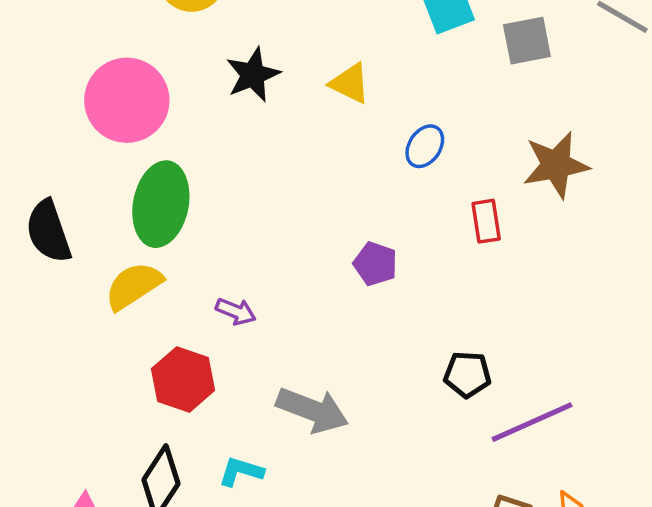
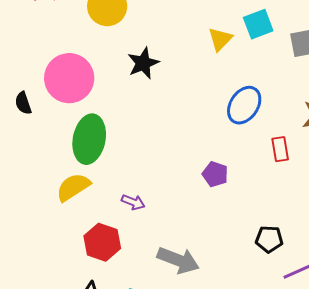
yellow triangle: (350, 83) -> (220, 39), moved, turned 48
blue ellipse: (425, 146) -> (244, 105), size x1.5
black semicircle: (48, 231) -> (23, 103), moved, size x0.6

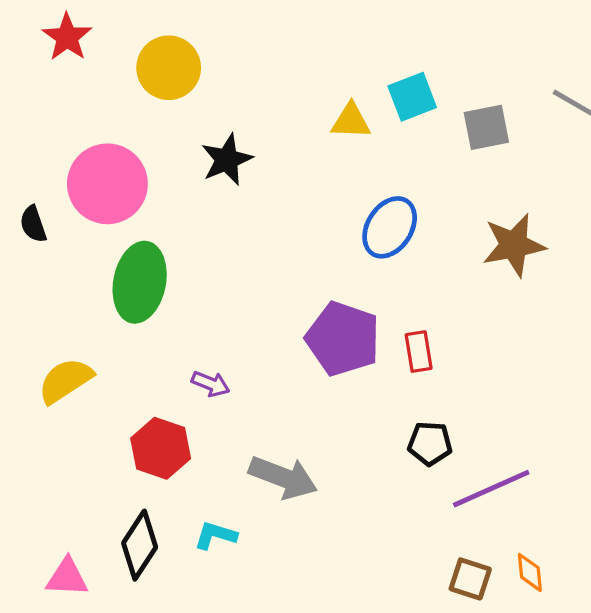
yellow triangle: (220, 39) -> (351, 121), turned 48
red rectangle: (280, 149) -> (419, 352), moved
purple pentagon: (215, 174) -> (343, 339), size x1.8
yellow semicircle: (73, 187) -> (65, 381), moved

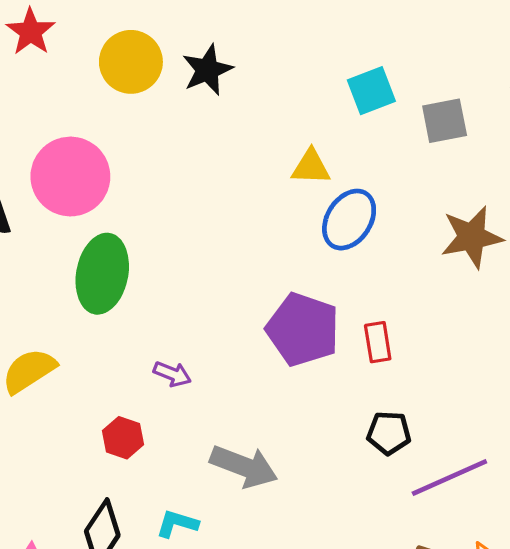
yellow triangle: (351, 121) -> (311, 167), moved
black star: (227, 160) -> (207, 70), moved
red hexagon: (161, 448) -> (123, 438), size x0.7

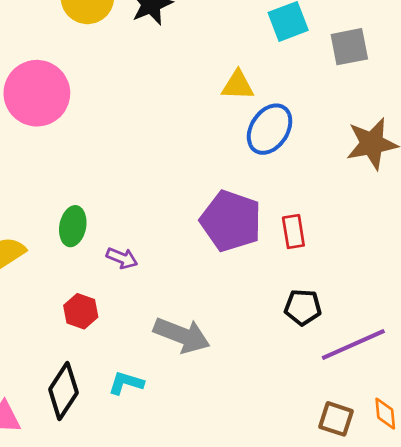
green ellipse: (102, 274) -> (73, 226), moved, size x0.6

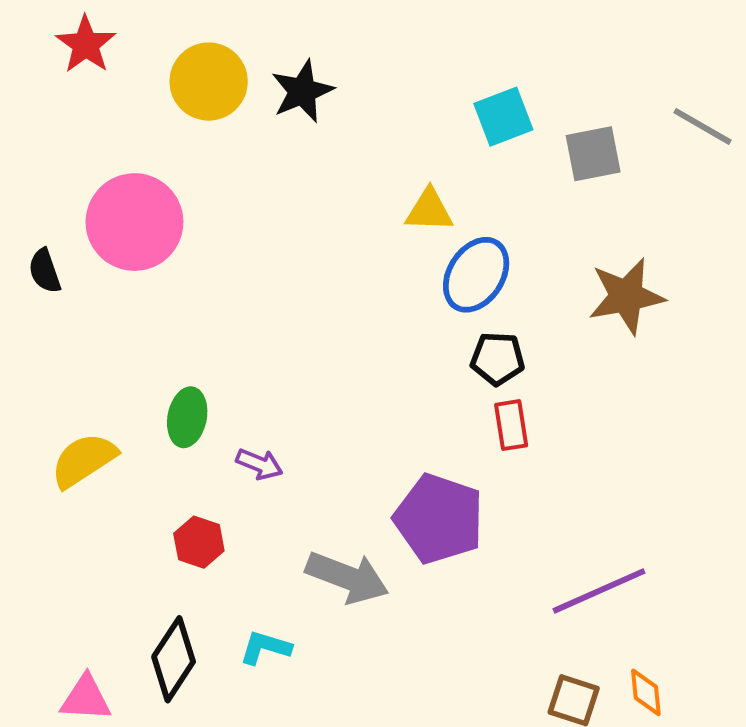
purple pentagon: (231, 221) -> (439, 519), moved
black pentagon: (303, 307) -> (497, 359), moved

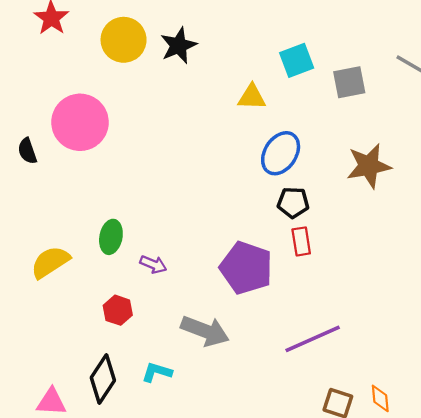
yellow triangle: (429, 210) -> (252, 97), moved
purple pentagon: (439, 519) -> (246, 268), moved
purple line: (599, 591) -> (313, 339), moved

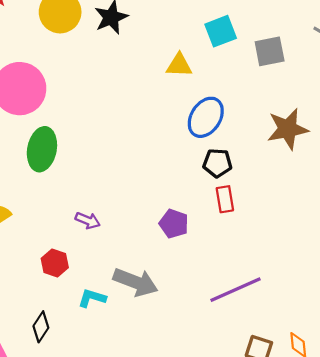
green ellipse: (111, 237) -> (42, 149), moved, size x1.4
purple pentagon: (246, 268) -> (174, 224), size x0.6
cyan L-shape: (157, 372) -> (92, 298), moved
black diamond: (103, 379) -> (41, 327), size x0.7

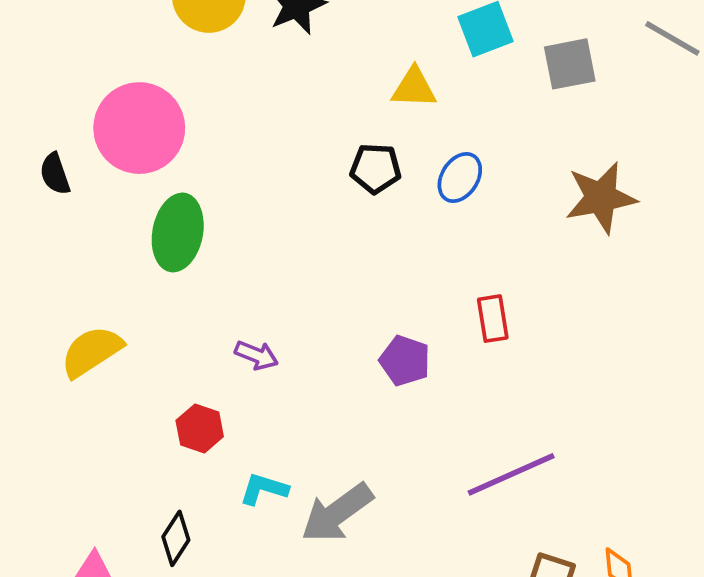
blue ellipse: (206, 117) -> (460, 178), size x0.7
black pentagon: (217, 163) -> (376, 168), moved
gray arrow: (136, 282) -> (337, 513), moved, turned 123

